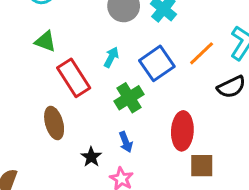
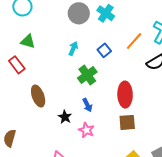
blue square: (157, 63) -> (104, 50), size x0.6
red rectangle: (74, 78) -> (17, 65), moved, size x0.7
brown square: (202, 166) -> (127, 122), moved

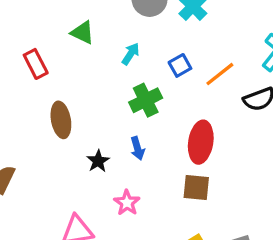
green triangle: (28, 41) -> (83, 33), moved
orange line: (134, 41) -> (220, 74), moved
pink star: (86, 130) -> (127, 203), moved

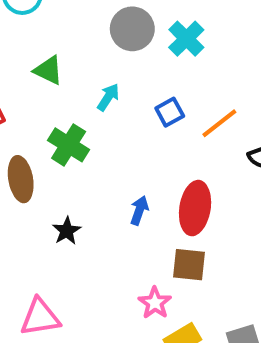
green cross: (146, 100) -> (69, 145), moved, turned -32
blue arrow: (138, 148) -> (139, 210), moved, turned -145
pink star: (127, 203) -> (155, 303), moved

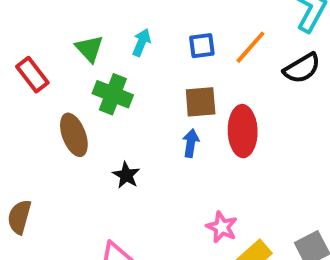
green triangle: (48, 70) -> (89, 49), moved, turned 32
blue square: (170, 112) -> (202, 46), turned 32
brown square: (189, 265) -> (201, 102), moved

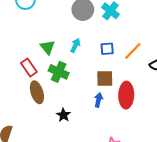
red rectangle: (32, 75) -> (29, 68), moved

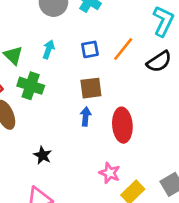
red ellipse: (126, 95) -> (122, 125), moved
black star: (63, 115) -> (43, 155), moved

